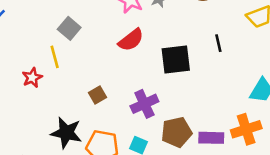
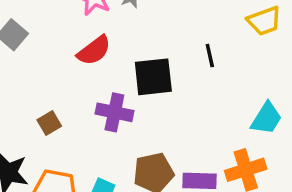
purple cross: (144, 104) -> (114, 112), moved, turned 36

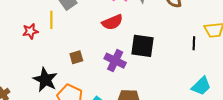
black line: (210, 56) -> (194, 43), moved

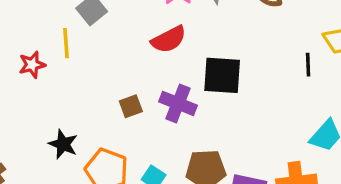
brown square: (76, 57) -> (131, 106), moved
black star: (45, 80) -> (63, 144), size x0.7

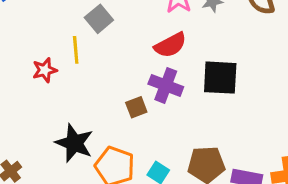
purple cross: (178, 103) -> (166, 85), moved
black star: (63, 144) -> (74, 143), size x1.4

